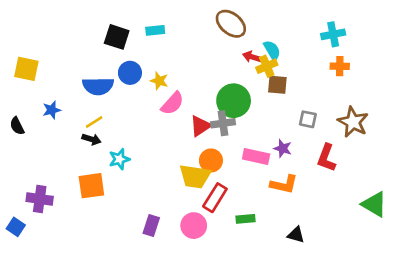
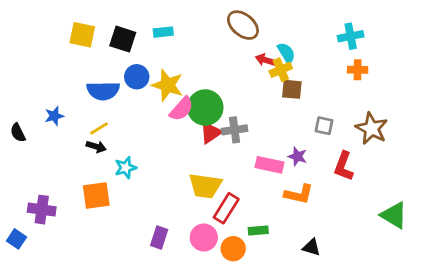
yellow square: (26, 69) -> (82, 35), moved
yellow star: (159, 81) -> (167, 85), size x1.6
green circle: (234, 101) -> (205, 108), moved
orange circle: (211, 160) -> (233, 249), moved

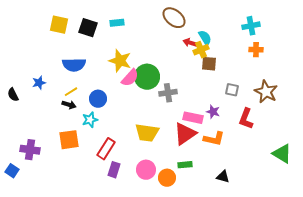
blue circle: (137, 77) -> (98, 99), moved
red triangle: (211, 133) -> (185, 134), moved, size x1.4
red rectangle: (226, 208) -> (106, 149), moved

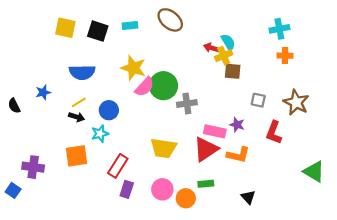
brown ellipse: (174, 18) -> (170, 20), moved
black triangle: (223, 177) -> (248, 197), turned 32

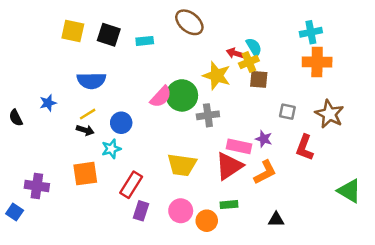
cyan rectangle: (130, 26) -> (145, 41), moved
orange cross: (285, 56) -> (317, 62), size x1.6
yellow star: (133, 68) -> (217, 76), moved
orange L-shape: (238, 155) -> (265, 172), turned -40
black triangle: (248, 197) -> (276, 219), turned -48

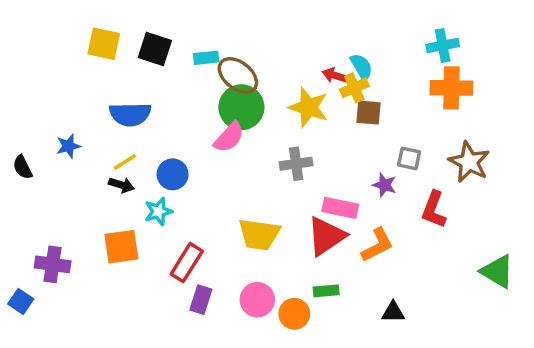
brown ellipse: (189, 22) -> (238, 75), moved
green circle: (182, 95) -> (241, 107), moved
purple star: (264, 139) -> (384, 185), moved

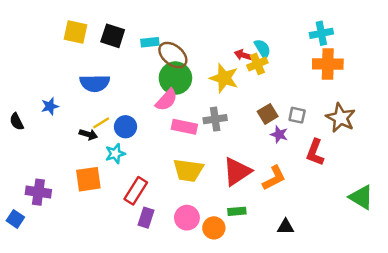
brown square: (368, 113) -> (268, 114), moved, turned -36
yellow line: (125, 162) -> (101, 123), moved
pink rectangle: (340, 208) -> (184, 127), moved

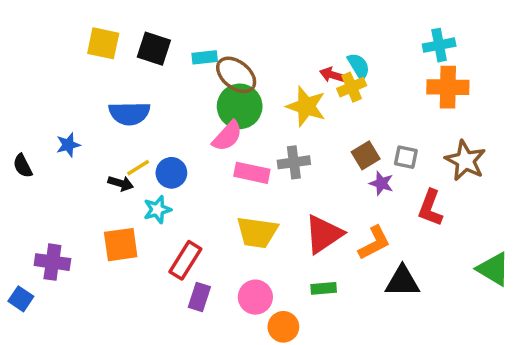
black triangle: (286, 227) -> (402, 281), moved, size x1.5
orange circle: (214, 228) -> (283, 327), moved

